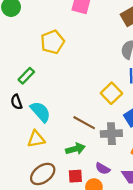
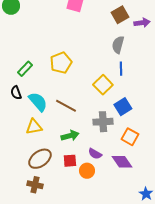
yellow pentagon: (52, 42) -> (61, 63), moved
brown line: (84, 123) -> (66, 106), moved

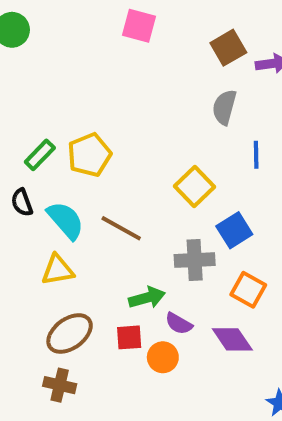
yellow pentagon: (61, 63) -> (89, 155), moved
blue line: (121, 69) -> (256, 155), moved
green arrow: (70, 136) -> (147, 298), moved

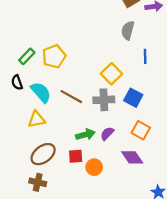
blue square: (234, 230) -> (133, 98), turned -30
gray cross: (195, 260) -> (104, 100), moved
purple semicircle: (179, 324) -> (107, 133), moved, turned 104

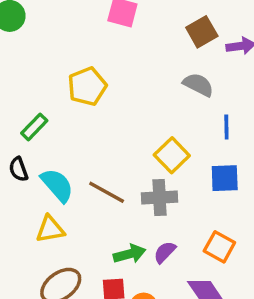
gray semicircle: (128, 30) -> (198, 85), turned 102
yellow pentagon: (54, 56) -> (87, 86), moved
blue square: (133, 98) -> (225, 178), moved, turned -30

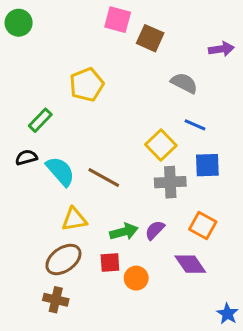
brown square: (202, 32) -> (150, 38), moved, turned -36
blue line: (226, 127) -> (195, 125), moved, turned -65
black semicircle: (18, 169) -> (26, 157), turned 95
gray cross: (159, 198) -> (170, 182), moved
yellow triangle: (50, 229) -> (74, 219), moved

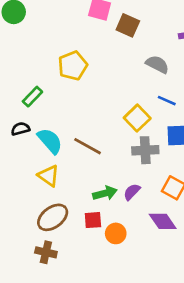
yellow triangle: (74, 219) -> (49, 176), moved, turned 45

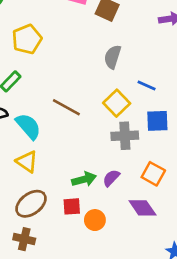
gray semicircle: (157, 64) -> (113, 57), moved, turned -100
yellow pentagon: (73, 66) -> (27, 39), moved
brown line: (88, 146) -> (66, 107), moved

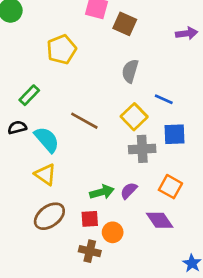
yellow pentagon: (27, 39) -> (62, 49), moved
brown cross: (24, 239) -> (90, 251), moved

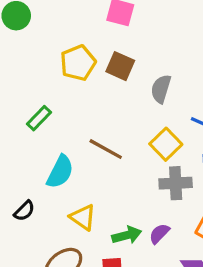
brown square: (125, 24) -> (120, 66), moved
black semicircle: (17, 127) -> (24, 211), moved, turned 150
cyan semicircle: (47, 140) -> (60, 172), turned 68
yellow triangle: (45, 175) -> (83, 217), moved

